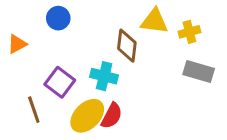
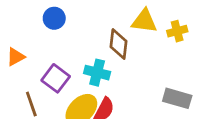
orange triangle: (17, 44) -> (16, 57), moved
gray rectangle: (199, 72) -> (177, 98), moved

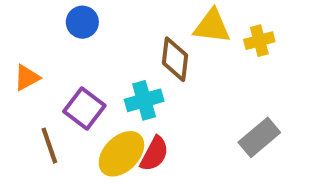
cyan cross: (97, 73) -> (144, 100), turned -30
gray rectangle: (177, 98) -> (259, 137), turned -56

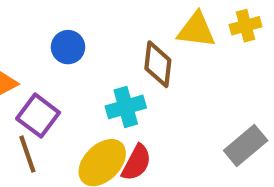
blue circle: (82, 22) -> (68, 47), moved
yellow cross: (259, 41) -> (246, 26), moved
purple square: (84, 109) -> (38, 116), moved

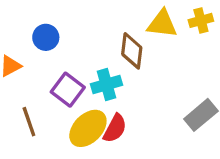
blue circle: (68, 47) -> (46, 37), moved
purple square: (38, 116) -> (68, 90), moved

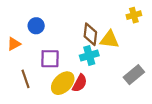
yellow triangle: (162, 24) -> (109, 40), moved
cyan cross: (106, 85) -> (89, 56), moved
purple square: (68, 90) -> (50, 59), turned -36

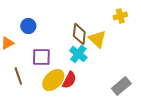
yellow triangle: (109, 40) -> (97, 39), turned 36
cyan cross: (89, 56) -> (78, 54), turned -36
gray rectangle: (134, 75) -> (121, 86), moved

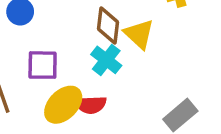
red semicircle: (69, 80) -> (91, 105), turned 60

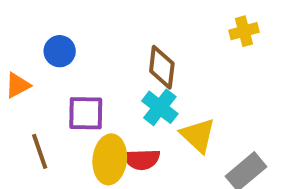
yellow triangle: (139, 34) -> (198, 135), moved
yellow ellipse: (63, 105) -> (110, 159), turned -39

